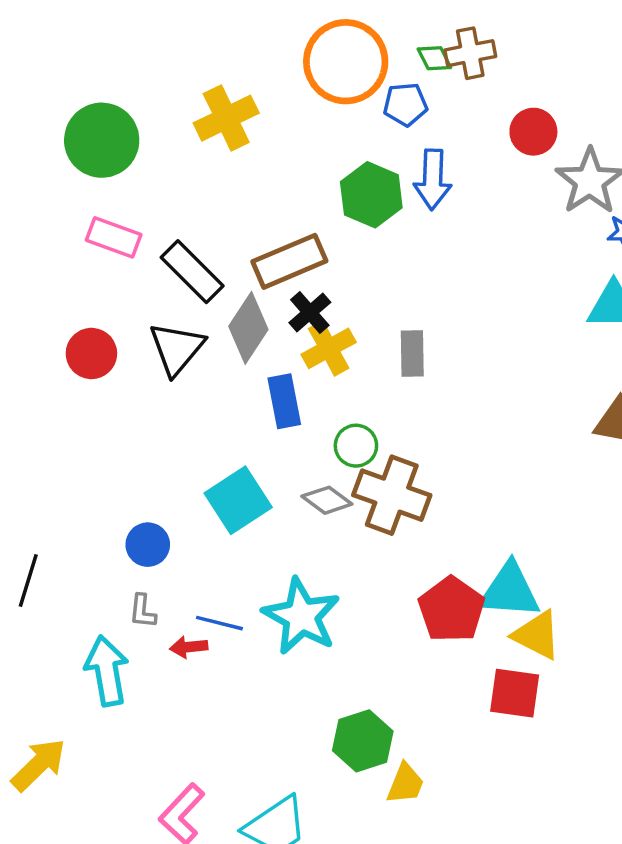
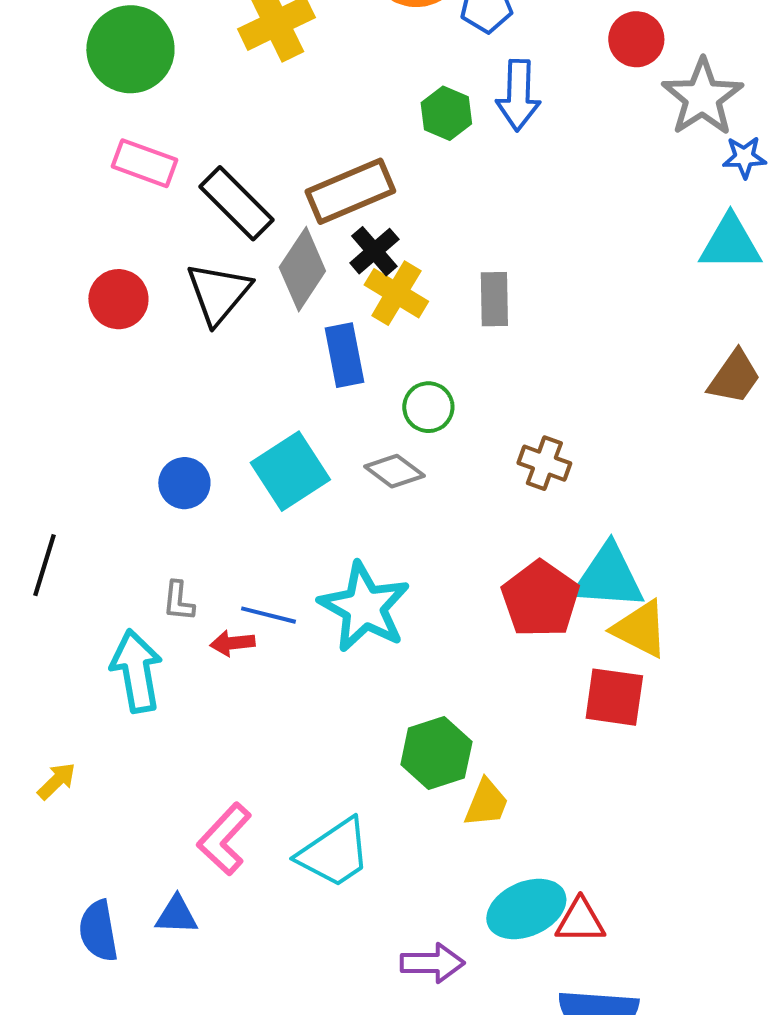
green hexagon: (371, 195) -> (446, 113), size x0.7
yellow cross: (329, 348) -> (396, 293), turned -30
brown cross: (392, 495) -> (544, 463), moved, size x0.6
blue circle: (148, 545) -> (184, 483), moved
yellow arrow: (39, 765) -> (56, 781), size x0.6

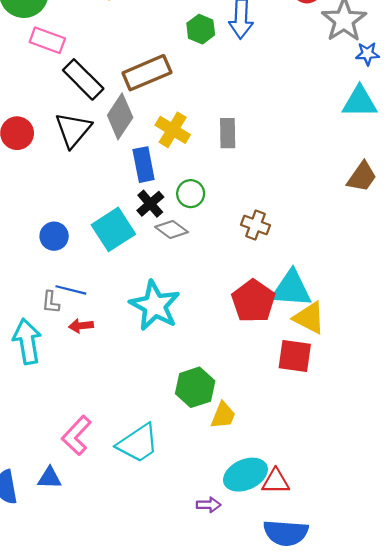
pink rectangle: (144, 163) -> (47, 40), moved
black cross: (374, 251) -> (150, 204), moved
blue line: (268, 615) -> (71, 290), moved
purple arrow: (432, 963) -> (209, 505), moved, size x0.7

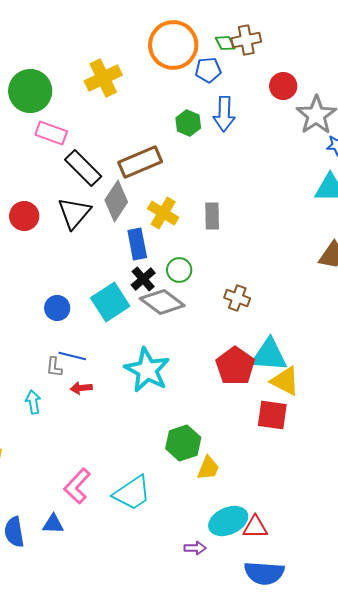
gray diamond: (172, 229) -> (162, 302), size x1.5
cyan arrow: (27, 341) -> (33, 402), size x0.6

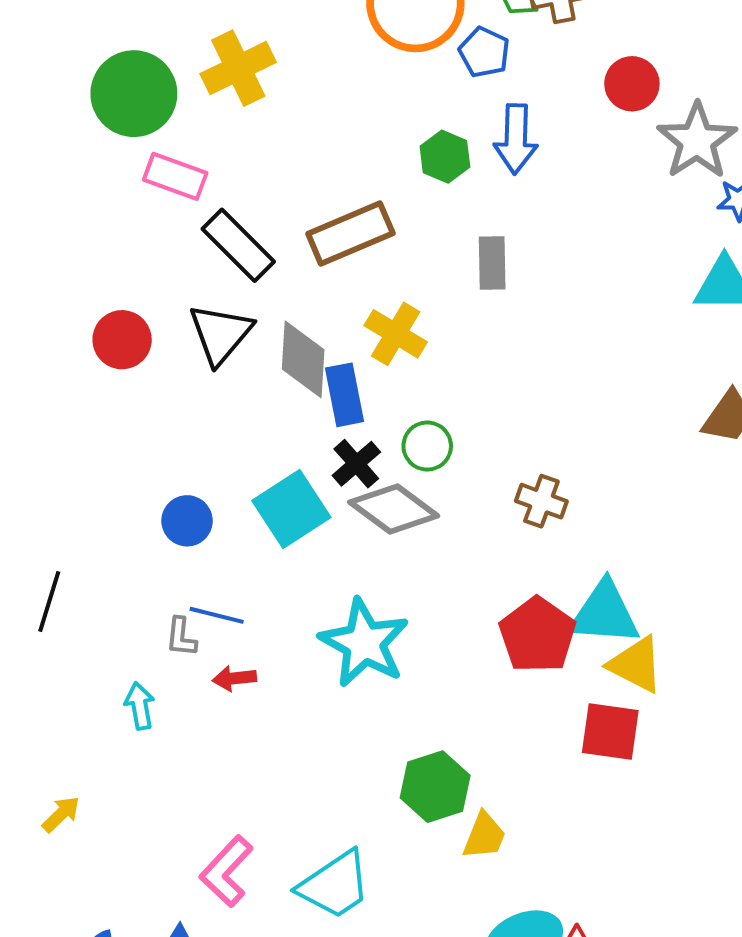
blue pentagon: (208, 70) -> (484, 52), turned 30
yellow cross: (103, 78) -> (238, 68), moved
gray diamond: (116, 201) -> (303, 359), moved, turned -30
gray rectangle: (212, 216) -> (492, 263), moved

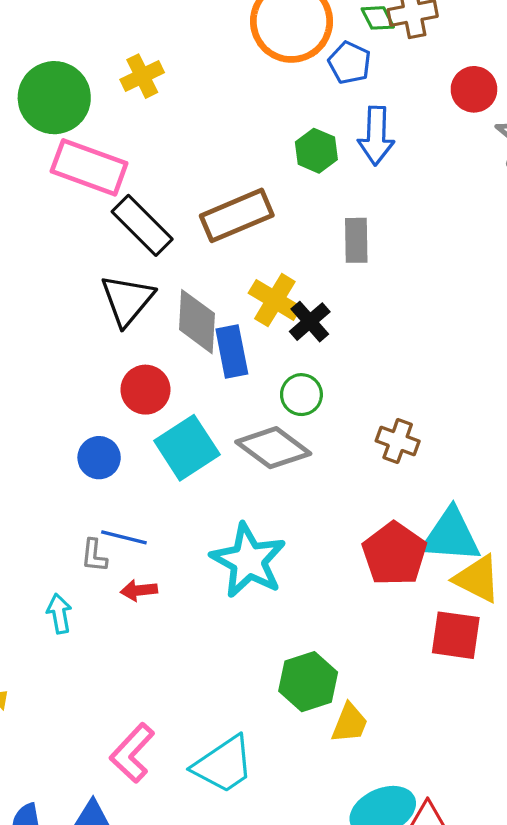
yellow cross: (238, 68) -> (142, 76), size x0.7
pink rectangle: (175, 176) -> (89, 167), size x1.4
red circle: (122, 340) -> (145, 390), moved
black cross: (356, 464) -> (310, 322), moved

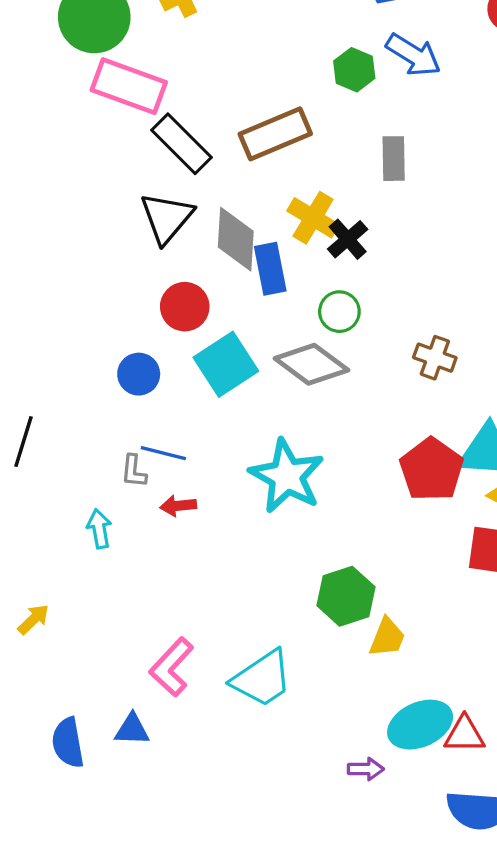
blue arrow: (376, 136) -> (413, 55), turned -60

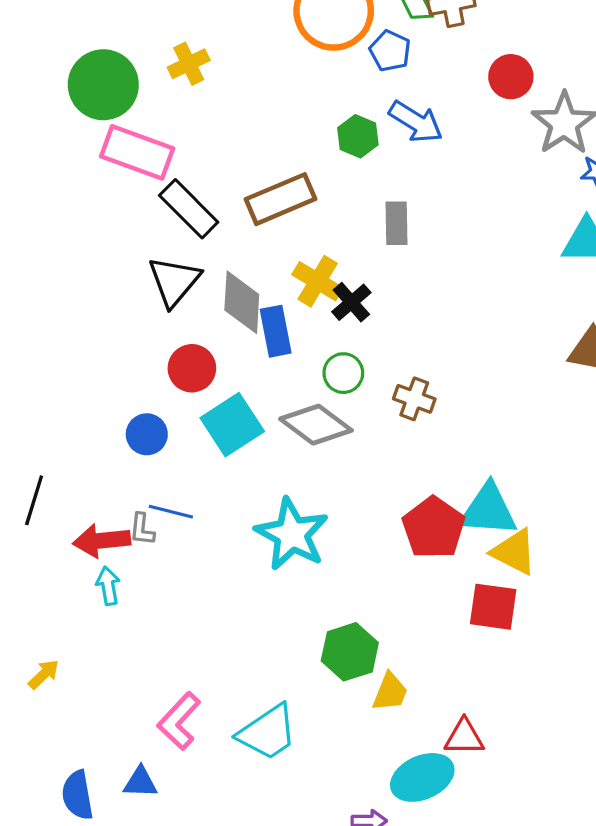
brown cross: (435, 358) -> (414, 399), moved
red arrow: (178, 506) -> (102, 541), moved, size x1.6
red triangle: (464, 734) -> (464, 737), moved

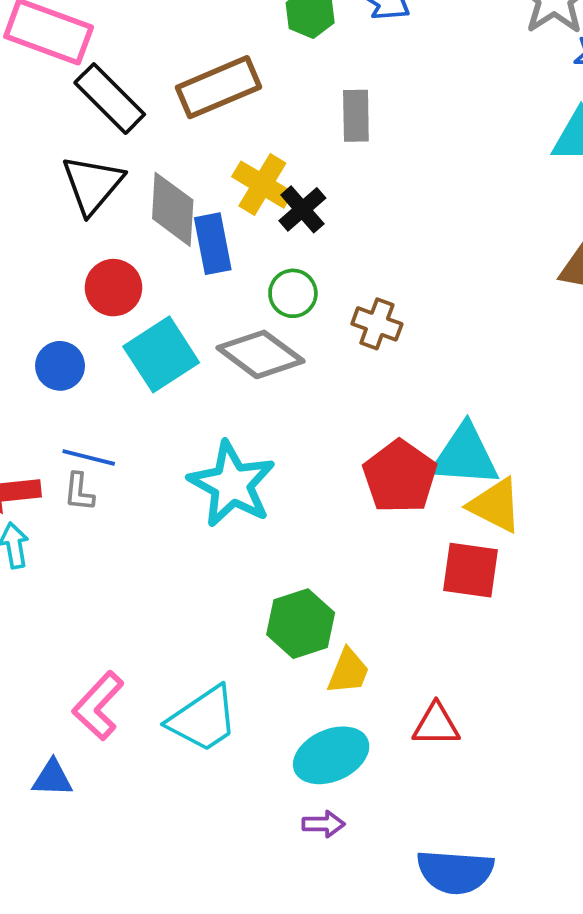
gray L-shape: (142, 529) -> (79, 492), moved
cyan ellipse: (422, 777) -> (331, 755), moved

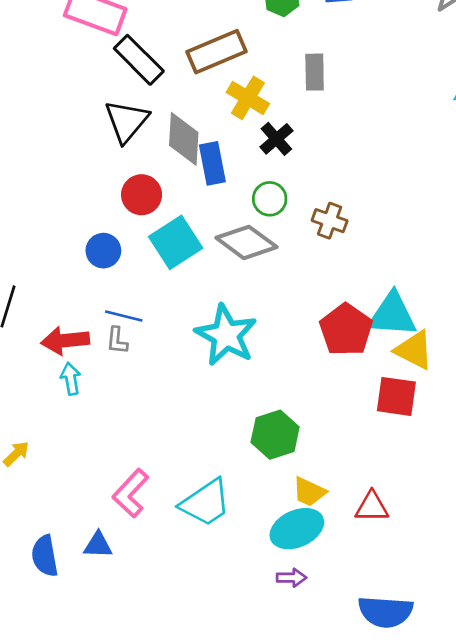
yellow cross: (262, 185) -> (248, 98), moved
yellow trapezoid: (348, 671) -> (309, 492), moved, turned 93

